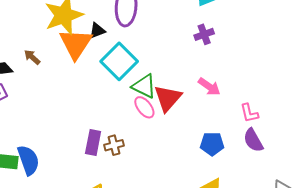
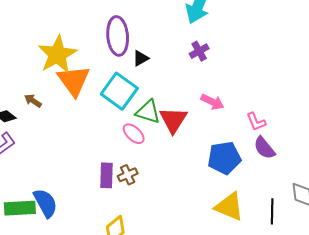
black triangle: (97, 31) -> (141, 58), moved
pink ellipse: (144, 107) -> (134, 134), moved
blue pentagon: (212, 144) -> (224, 158), size x1.4

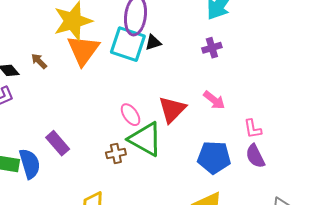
cyan square: (119, 91) -> (128, 44), moved, turned -30
green triangle: (148, 112) -> (145, 139), moved, size x1.4
purple rectangle: (107, 175) -> (58, 143), moved, turned -55

